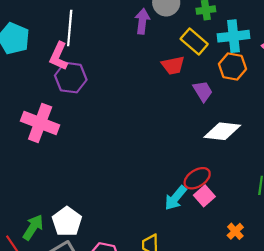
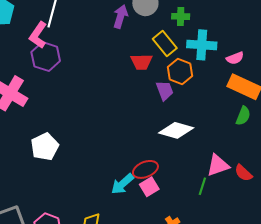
orange hexagon: (232, 66) -> (180, 72), moved
white pentagon: (67, 222) -> (45, 147), moved

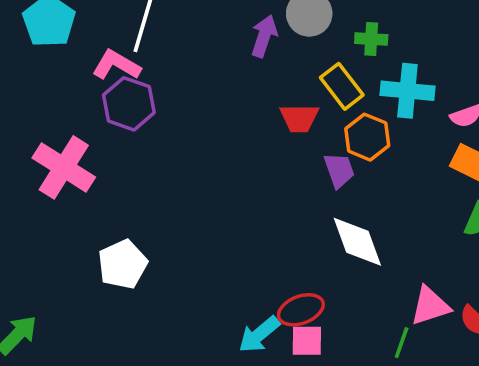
pink L-shape: (38, 35) -> (116, 65), turned 84
white diamond: (176, 130) -> (357, 242), turned 52
pink square: (149, 187) -> (307, 341), turned 30

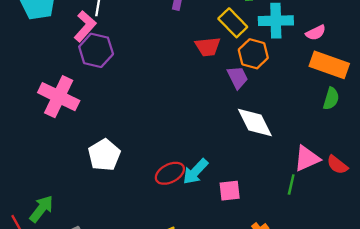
pink L-shape: (116, 65) -> (85, 26), turned 108
red ellipse: (301, 310) -> (170, 173), moved
cyan arrow: (259, 334) -> (195, 172), moved

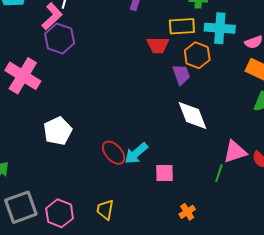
yellow rectangle: (233, 23) -> (182, 26), turned -55
red ellipse: (170, 173) -> (114, 153), turned 70

